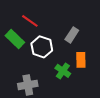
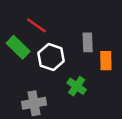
gray rectangle: (72, 35) -> (88, 42), turned -35
orange rectangle: (81, 60) -> (106, 61), moved

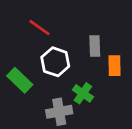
green rectangle: (18, 47) -> (20, 80), moved
gray cross: (34, 103) -> (59, 112), moved

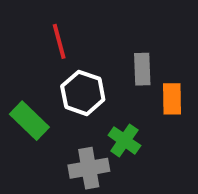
red line: (39, 28) -> (59, 41), turned 40

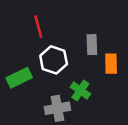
green rectangle: (29, 121) -> (19, 78), turned -70

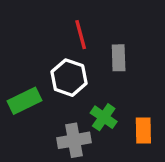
red line: (38, 27) -> (81, 35), moved
orange rectangle: (111, 64) -> (143, 130), moved

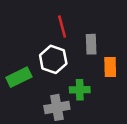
green cross: (104, 117) -> (80, 90), turned -36
orange rectangle: (143, 130) -> (110, 67), moved

